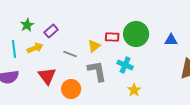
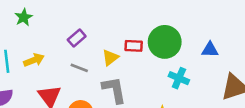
green star: (27, 25) -> (24, 17), moved
purple rectangle: (51, 31) -> (77, 38), moved
cyan cross: (125, 65) -> (179, 78), moved

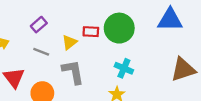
blue triangle: (210, 50) -> (170, 20), moved, size x1.6
cyan cross: (179, 78) -> (124, 68), moved

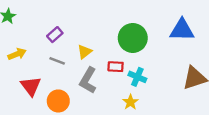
red rectangle: (91, 32) -> (116, 67), moved
gray L-shape: (73, 72) -> (88, 80), turned -140

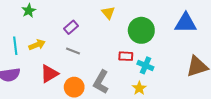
yellow triangle: (85, 52) -> (108, 13), moved, turned -32
gray L-shape: (88, 80) -> (101, 82), moved
red triangle: (31, 86) -> (49, 74), turned 36

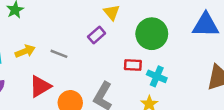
purple rectangle: (71, 27) -> (97, 35), moved
gray line: (73, 51) -> (59, 54), moved

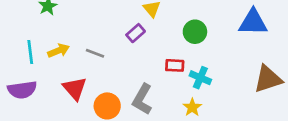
green circle: (152, 34) -> (195, 32), size x0.7
red triangle: (40, 86) -> (75, 88), turned -40

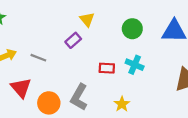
green circle: (195, 32) -> (132, 29), moved
cyan cross: (200, 78) -> (135, 65), moved

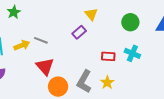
gray line: (38, 58) -> (41, 40), moved
red triangle: (21, 88) -> (45, 66), moved
yellow star: (122, 104) -> (107, 83), moved

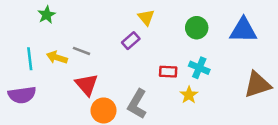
yellow arrow: (22, 45) -> (57, 57), turned -140
yellow star: (107, 83) -> (189, 95), moved

